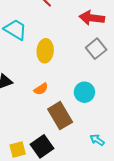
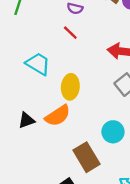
orange semicircle: (41, 89) -> (58, 116), moved, size x1.6

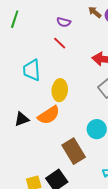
cyan trapezoid: (38, 64) -> (32, 70), turned -125

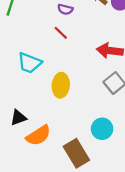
cyan trapezoid: (32, 70) -> (30, 63), turned -65
orange semicircle: (49, 115) -> (38, 135), moved

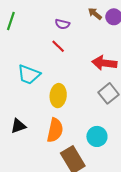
orange semicircle: (38, 135) -> (55, 130), moved, turned -45

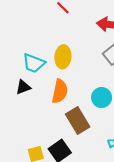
cyan trapezoid: (29, 75) -> (34, 63), moved

